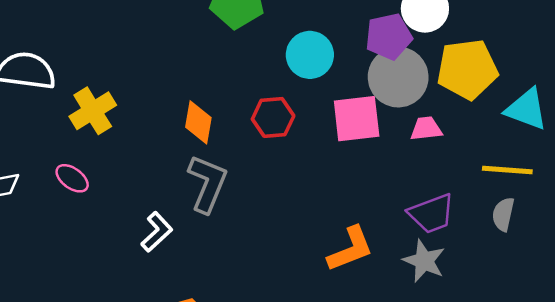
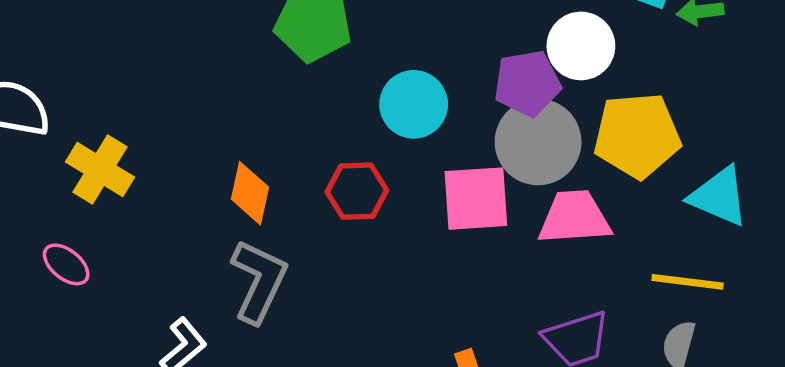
yellow cross: (93, 111) -> (100, 170), turned -30
pink trapezoid: (426, 129) -> (574, 217), size x1.6

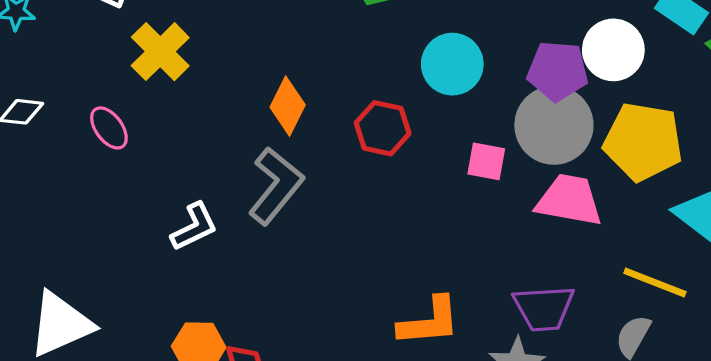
pink square: (476, 199) -> (486, 161), size x0.6

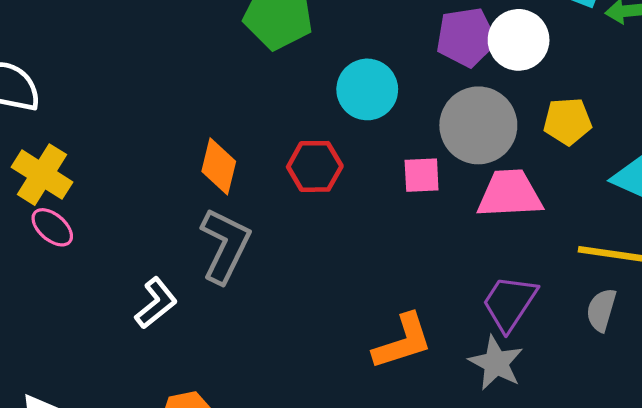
yellow cross: (160, 52) -> (42, 175), moved
purple pentagon: (558, 71) -> (466, 37), moved
yellow pentagon: (643, 142) -> (568, 121), size x0.6
purple trapezoid: (544, 308) -> (509, 303), turned 140

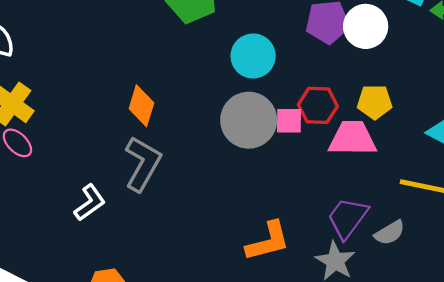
yellow pentagon: (568, 121) -> (375, 102), moved
gray circle: (478, 125) -> (249, 120), moved
red hexagon: (315, 166) -> (318, 105), moved
gray semicircle: (601, 310) -> (390, 233), moved, turned -140

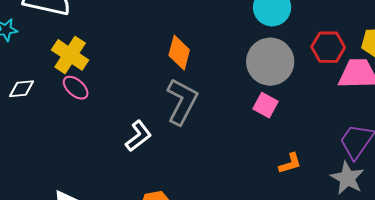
pink square: (289, 121) -> (266, 105), moved, turned 30
orange L-shape: (268, 241) -> (290, 163), size x0.6

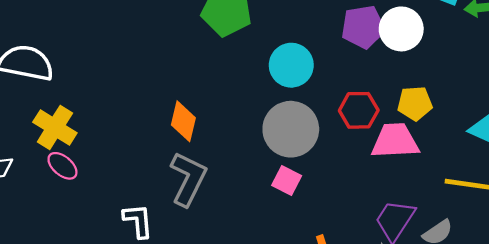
white L-shape: (138, 136) -> (138, 221), turned -56

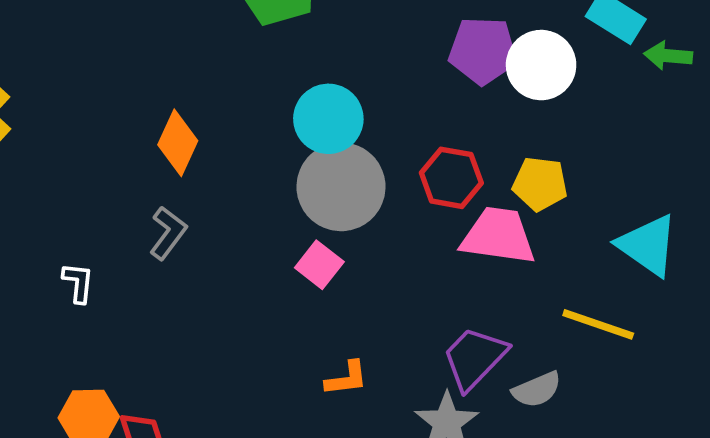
cyan circle: (291, 65) -> (328, 119), moved
gray L-shape: (188, 179) -> (168, 233), size x0.6
white L-shape: (138, 221) -> (78, 283), size x0.7

